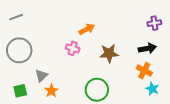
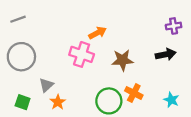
pink cross: (73, 48) -> (82, 54), size x1.5
orange cross: (144, 71) -> (134, 93), moved
green square: (20, 91) -> (23, 102), turned 32

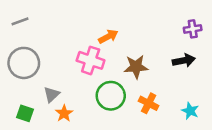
green circle: (109, 101) -> (111, 96), moved

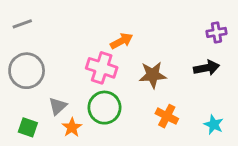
green circle: (111, 96) -> (104, 108), moved

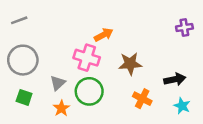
black arrow: (207, 68) -> (175, 79), moved
gray triangle: (58, 106) -> (58, 83), moved
green square: (28, 127) -> (24, 97), moved

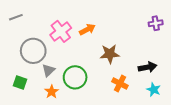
pink cross: (87, 58) -> (61, 31), moved, turned 35
gray circle: (23, 60) -> (33, 51), moved

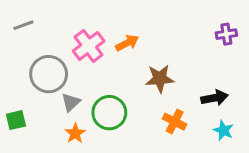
green square: (20, 82) -> (16, 120), moved, turned -32

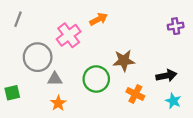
gray line: (23, 25) -> (18, 19), turned -49
orange arrow: (127, 43) -> (99, 19), moved
gray triangle: (71, 102) -> (55, 79), turned 42
green circle: (109, 113) -> (96, 79), moved

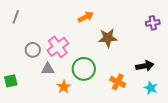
pink cross: (69, 35) -> (58, 47), moved
gray circle: (38, 57) -> (33, 50), size x0.6
brown star: (124, 61) -> (108, 38), moved
orange star: (58, 103) -> (64, 87), moved

